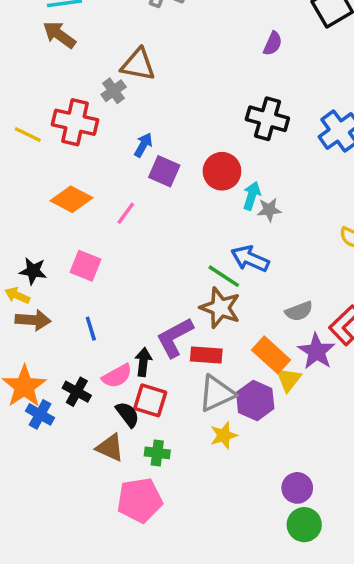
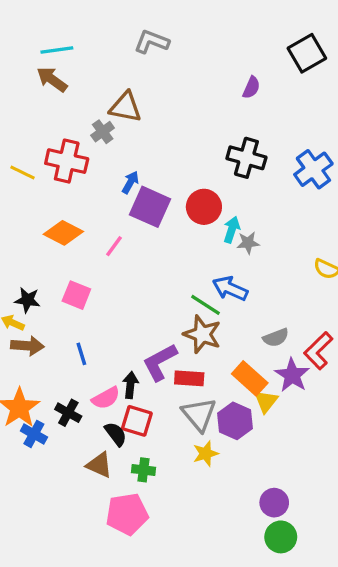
purple square: (164, 171) -> (150, 207), size x1.4
gray triangle: (217, 393) -> (199, 414), turned -45

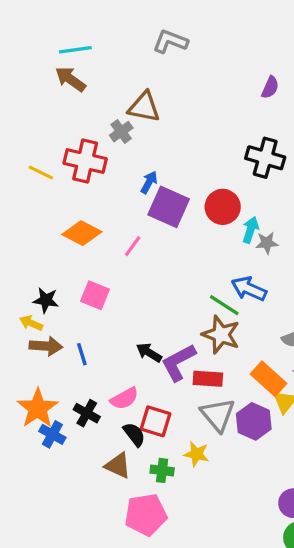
blue line: (81, 354) -> (82, 354), moved
black arrow: (130, 385) -> (149, 353), moved, turned -65
yellow star: (206, 454) -> (196, 454), moved, turned 30

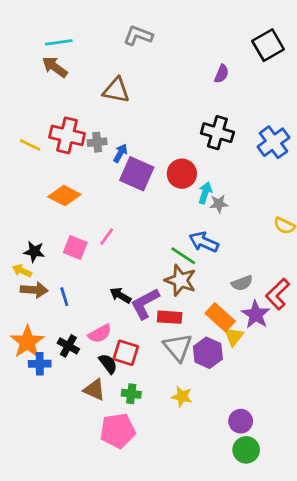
gray cross: (121, 132) -> (97, 142), moved, turned 30
pink line: (133, 246) -> (107, 237), moved
blue cross: (52, 434) -> (40, 364), turned -30
yellow star: (196, 454) -> (182, 397), moved

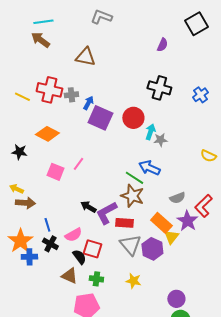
blue cross: (273, 142) -> (200, 95), size x0.7
black star: (34, 252) -> (19, 152), moved
blue line: (64, 297) -> (47, 225), moved

